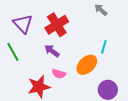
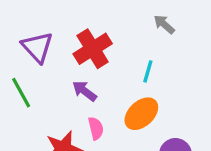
cyan line: (104, 47) -> (148, 71), moved
pink semicircle: (59, 74) -> (96, 128), turned -120

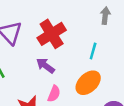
gray arrow: (164, 24) -> (105, 16), turned 56
pink semicircle: (96, 128) -> (54, 94), turned 35

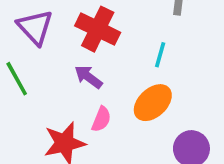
red cross: (52, 34) -> (98, 29), turned -32

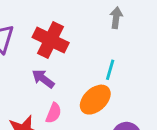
cyan line: (160, 55) -> (110, 70), moved

